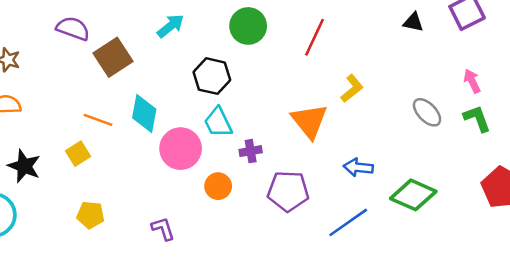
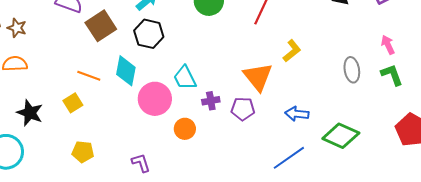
black hexagon: (212, 76) -> (149, 34), moved
gray ellipse: (427, 112) -> (352, 70), turned 35
purple pentagon: (288, 191) -> (243, 109), moved, size x0.7

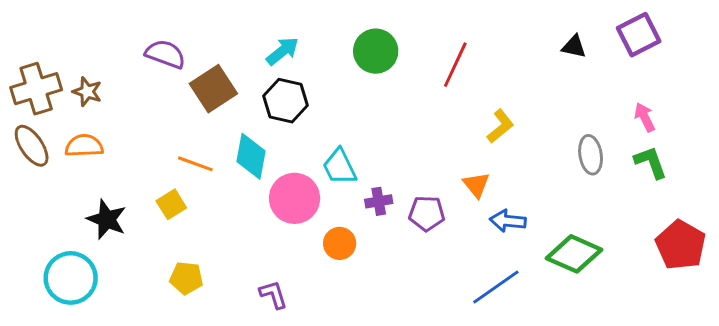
orange triangle: (258, 77) -> (476, 185), moved, size x0.6

